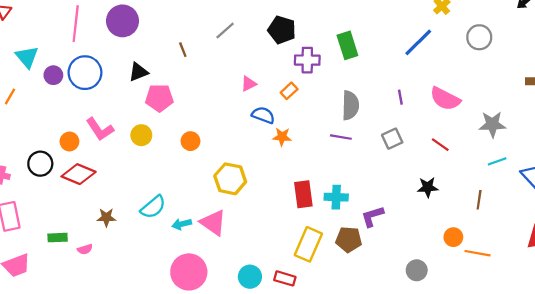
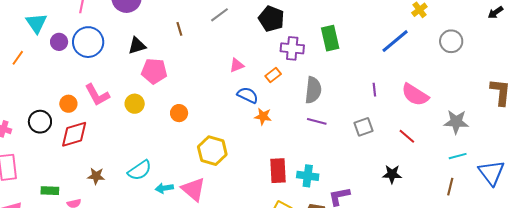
gray semicircle: (350, 105) -> (313, 90), moved
red diamond: (79, 174) -> (74, 134), turned -44
brown line: (479, 200) -> (450, 187), moved

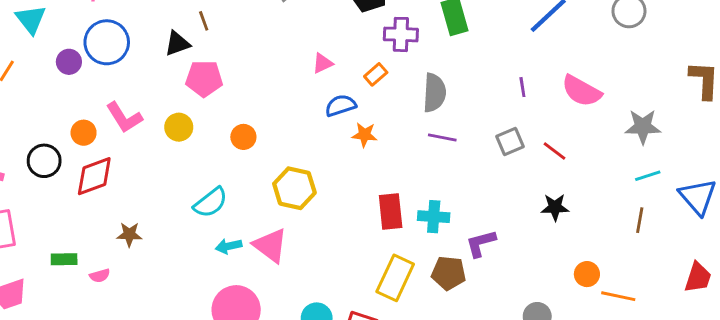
brown line: (179, 29) -> (204, 21), moved
purple circle: (59, 42) -> (69, 62), moved
blue semicircle: (248, 95) -> (341, 105), turned -40
red line: (407, 136) -> (554, 151), moved
cyan semicircle: (140, 170) -> (211, 203), moved

